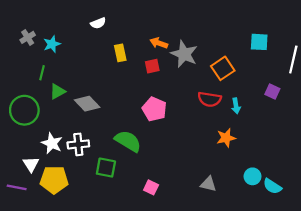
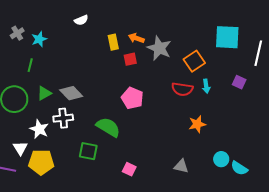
cyan square: (259, 42) -> (227, 37), size x1.5
yellow rectangle: (120, 53) -> (113, 42), moved
green triangle: (57, 91) -> (44, 93), moved
cyan arrow: (236, 106) -> (206, 86), moved
white cross: (78, 144) -> (63, 118), moved

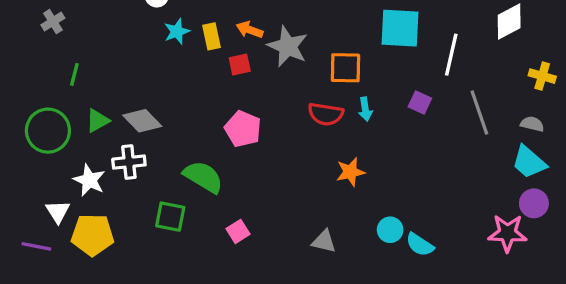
cyan star: (39, 39) -> (177, 31), moved
orange square: (194, 61) -> (345, 68), turned 35
pink square: (129, 169) -> (238, 231), moved, turned 32

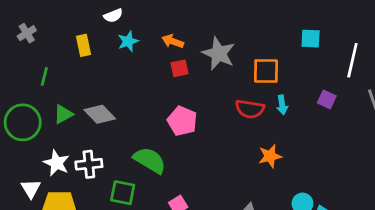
cyan square: (400, 28) -> (311, 39), size x0.6
orange arrow: (250, 30) -> (173, 41), moved
yellow rectangle: (212, 36) -> (84, 45), moved
white cross: (129, 162) -> (89, 164), moved

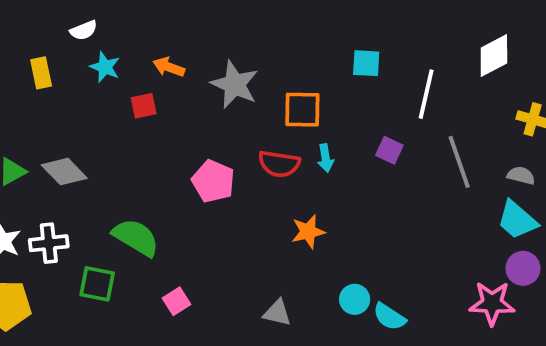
cyan star: (128, 41) -> (105, 67), turned -30
red square: (179, 68) -> (144, 106), moved
pink pentagon: (182, 121) -> (213, 181), moved

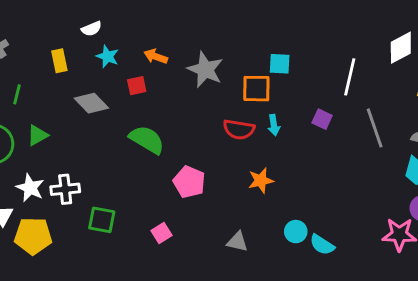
cyan square: (366, 63) -> (280, 64), moved
gray diamond: (64, 172) -> (91, 103), moved
pink pentagon: (213, 181) -> (189, 182), moved
green semicircle: (136, 237) -> (147, 140), moved

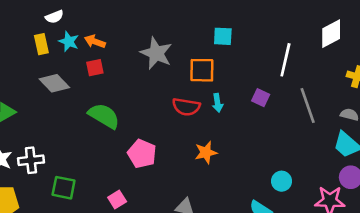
orange arrow: (156, 56) -> (95, 42), moved
yellow rectangle: (59, 61) -> (41, 44), moved
cyan square: (280, 64) -> (223, 36), moved
cyan circle: (296, 232) -> (282, 181), moved

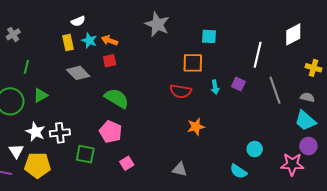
gray star: (156, 53) -> (157, 24), moved
cyan arrow: (218, 103) -> (215, 87), moved
pink pentagon: (142, 154) -> (111, 132), moved

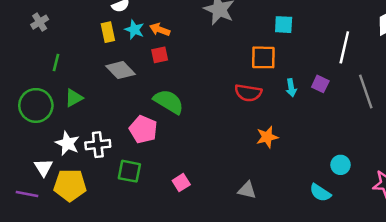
pink pentagon: (111, 132) -> (143, 129), moved

